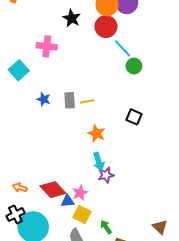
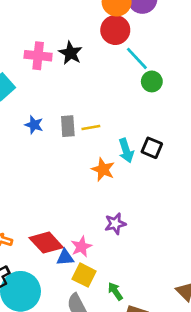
black star: (72, 18) -> (71, 53), moved
cyan arrow: (99, 162) -> (126, 151), moved

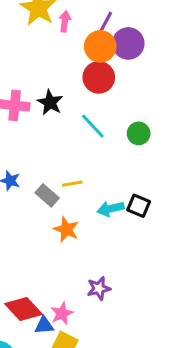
cyan line: (137, 58) -> (93, 126), moved
gray rectangle: (68, 126) -> (47, 195), moved, turned -45
cyan arrow: (126, 151) -> (111, 209), turned 95
orange star: (103, 169) -> (66, 229), moved

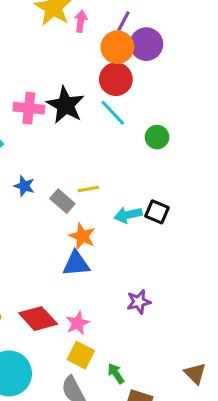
black star: (50, 102) -> (66, 105), size x1.4
cyan line: (93, 126) -> (113, 113), moved
purple star: (99, 288) -> (139, 302), moved
blue triangle: (44, 325) -> (76, 264), moved, size x1.4

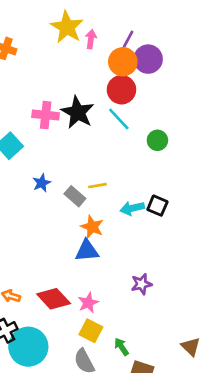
blue star: (24, 186) -> (42, 183), turned 30

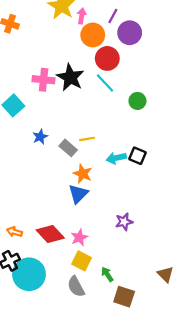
orange circle: (123, 62) -> (93, 35), moved
blue triangle: (87, 251) -> (78, 194), turned -40

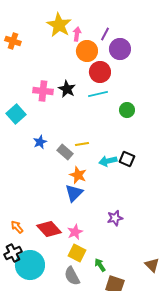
black star: (70, 77) -> (67, 89), size x0.7
cyan line: (105, 83) -> (98, 94), turned -60
orange arrow: (14, 232) -> (17, 227), turned 32

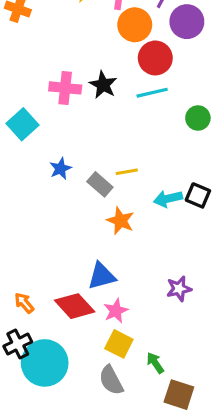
blue triangle: (74, 193) -> (102, 276), moved, turned 30

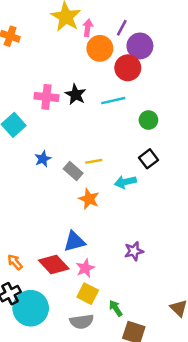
red circle: (155, 58) -> (128, 68), moved
black square: (198, 195) -> (148, 159), moved, turned 30
gray semicircle: (111, 380) -> (82, 322), turned -70

